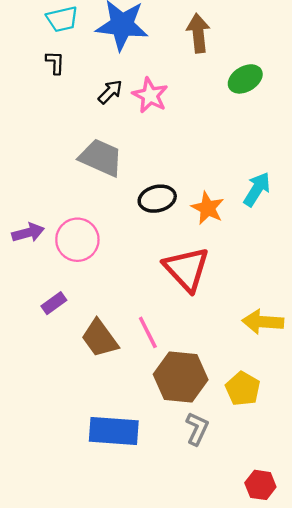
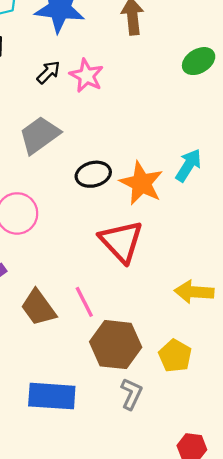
green ellipse: (245, 79) -> (199, 61), moved
gray trapezoid: (101, 158) -> (39, 135), turned -60
orange star: (208, 208) -> (141, 183), size x1.4

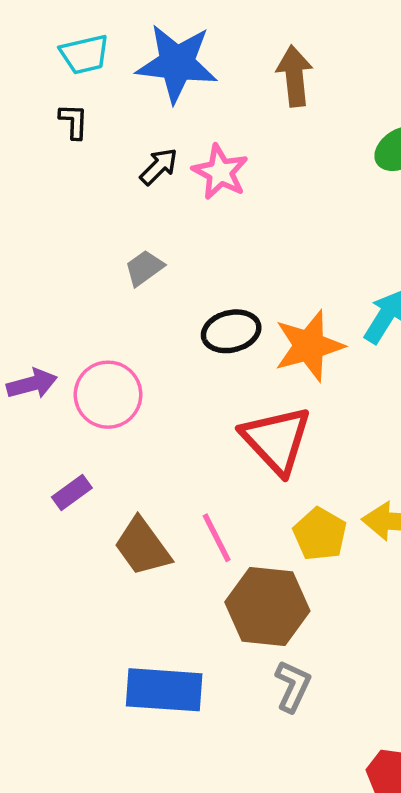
gray trapezoid: (39, 135) -> (144, 268), size x0.6
orange star: (141, 183) -> (309, 346), turned 30
yellow pentagon: (175, 356) -> (320, 534), moved

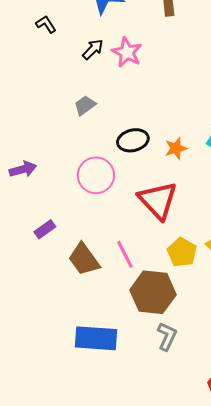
black L-shape: (74, 121) -> (46, 24), turned -35
orange star: (309, 346) -> (176, 148), size x0.6
pink circle: (108, 395) -> (96, 175), moved

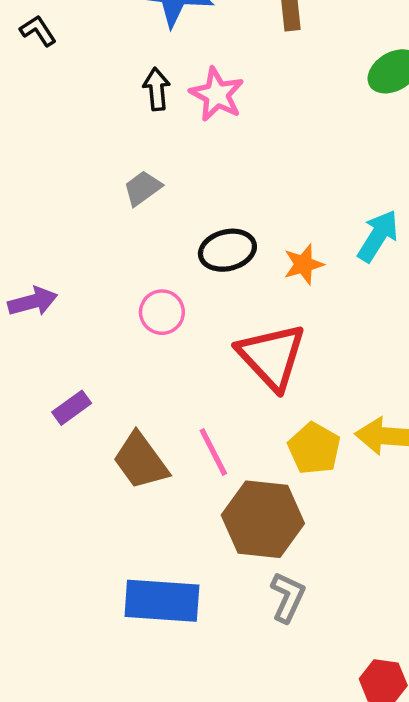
black L-shape: (46, 24) -> (38, 31), moved
black arrow: (93, 49) -> (157, 89), turned -50
pink circle: (96, 175) -> (162, 312), size x0.7

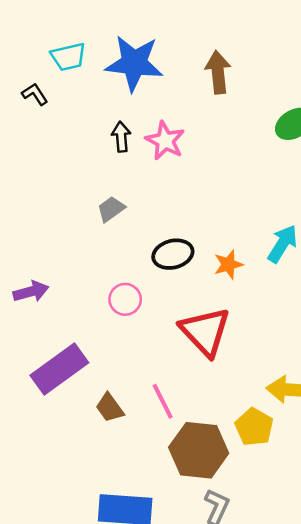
purple rectangle: (72, 408) -> (59, 369), size x2.0
yellow pentagon: (314, 448) -> (254, 427), moved
brown trapezoid: (141, 461) -> (110, 408), size x0.7

